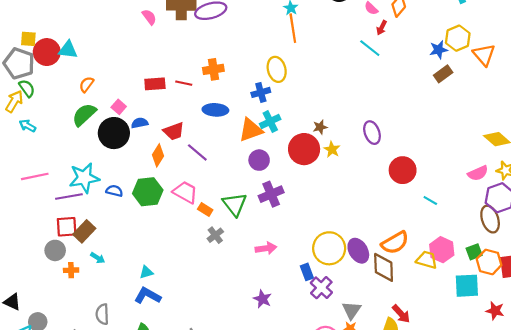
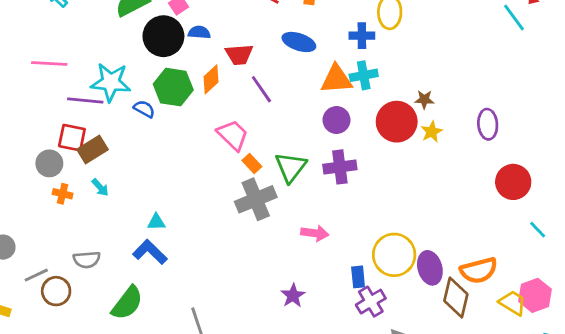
green hexagon: (148, 192) -> (173, 87), moved
gray cross: (215, 235) -> (256, 199), size x1.8
gray semicircle: (102, 314) -> (87, 260), turned -108

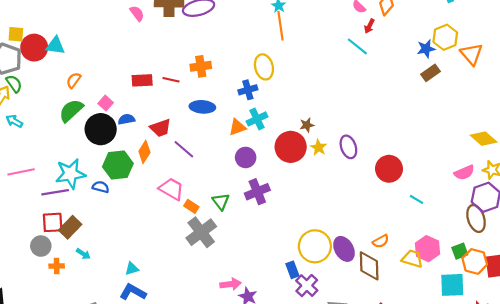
orange triangle: (336, 79) -> (237, 127), size x0.7
purple ellipse: (488, 124) -> (348, 147), moved
green triangle: (291, 167) -> (221, 202), size x0.7
pink arrow: (315, 233) -> (231, 284), moved
orange semicircle: (479, 270) -> (381, 241), size x0.6

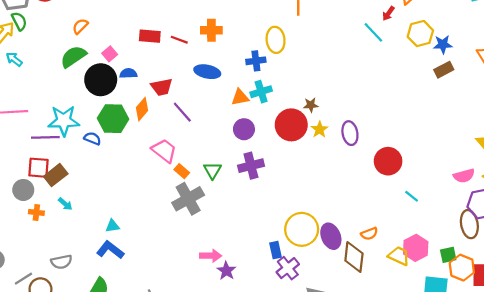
yellow hexagon: (445, 37) -> (420, 34), moved

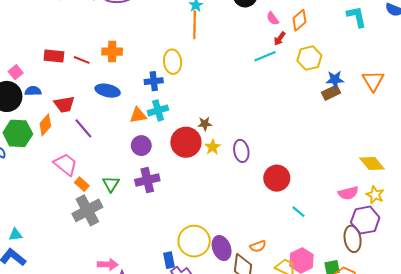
cyan line: (373, 32) -> (265, 56), turned -70
blue star: (443, 44) -> (335, 79), moved

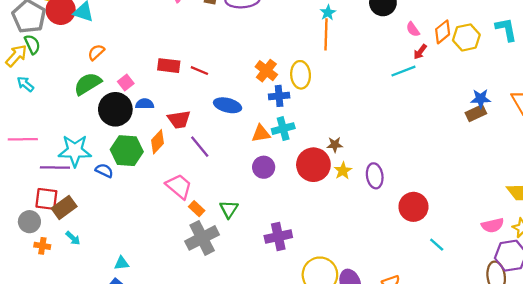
orange cross: (112, 52) -> (266, 71), moved, turned 36
yellow hexagon: (309, 58) -> (466, 37), moved
purple cross: (147, 180) -> (278, 237), moved

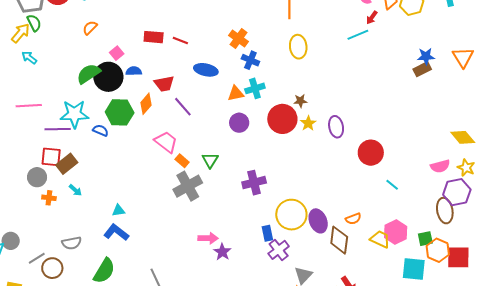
yellow ellipse: (301, 75) -> (298, 47), moved
green semicircle: (88, 84) -> (88, 74), moved
blue cross: (279, 96) -> (250, 60), turned 30

